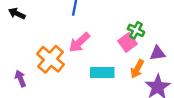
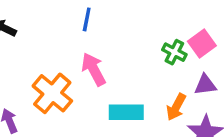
pink arrow: (79, 42) -> (94, 69), turned 105
pink square: (128, 42) -> (202, 43), moved

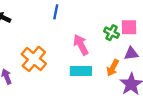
pink square: (202, 43) -> (129, 27), turned 35
pink arrow: (94, 69) -> (81, 45), moved

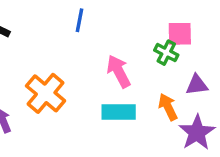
pink square: (129, 27) -> (180, 34), moved
orange arrow: (113, 68) -> (168, 107), turned 126

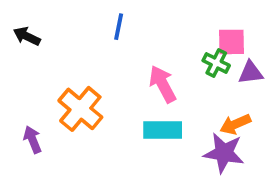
purple triangle: (197, 85) -> (251, 73), moved
orange arrow: (168, 107) -> (235, 124), moved, turned -88
purple star: (197, 132) -> (224, 153), moved, turned -30

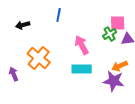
black arrow: (27, 36) -> (23, 25), moved, turned -40
green cross: (216, 63) -> (110, 34), turned 32

